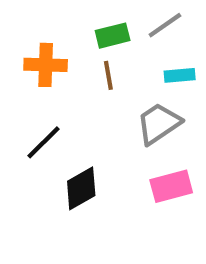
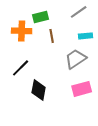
green rectangle: (113, 36) -> (41, 17), moved
black diamond: (81, 188) -> (39, 90), turned -50

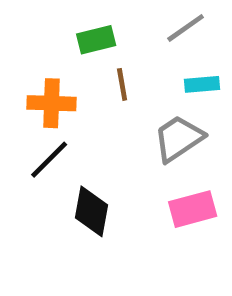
orange cross: (22, 31) -> (51, 103), moved

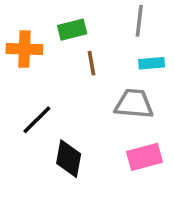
gray line: (186, 28) -> (139, 21), turned -48
orange cross: (51, 103) -> (24, 49), moved
gray trapezoid: (178, 138) -> (134, 104), turned 39

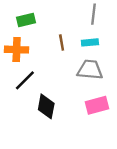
green rectangle: (72, 30) -> (26, 20), moved
orange cross: (24, 49) -> (17, 50), moved
cyan rectangle: (152, 63) -> (90, 42), moved

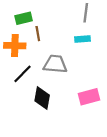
brown line: (62, 42) -> (38, 34), moved
gray trapezoid: (90, 70) -> (55, 64), moved

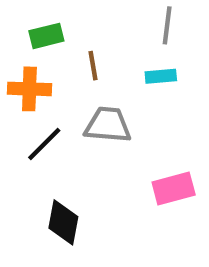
brown line: (38, 34) -> (93, 66), moved
black diamond: (42, 98) -> (63, 222), moved

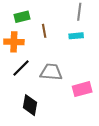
gray trapezoid: (108, 125) -> (51, 72), moved

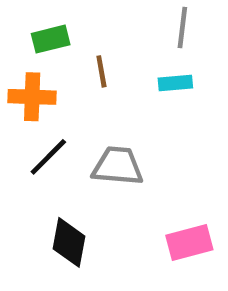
pink rectangle: (82, 89) -> (189, 242), moved

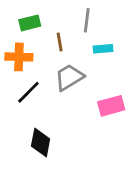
gray line: (182, 28) -> (87, 20), moved
gray trapezoid: (118, 166) -> (69, 77), moved, turned -36
pink rectangle: (189, 242) -> (111, 106), moved

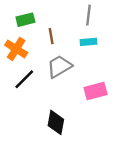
gray line: (87, 20) -> (89, 15), moved
orange cross: (19, 57) -> (16, 49), turned 30
black diamond: (41, 142) -> (56, 122), moved

